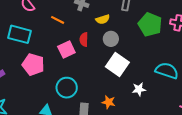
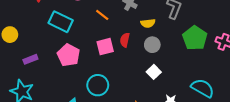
white square: (117, 65) -> (154, 72), size x0.6

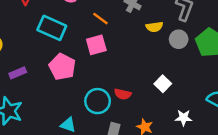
red semicircle: (125, 40) -> (123, 94), moved, turned -88
gray circle: (152, 45) -> (179, 39), moved
pink square: (105, 47) -> (96, 45), moved

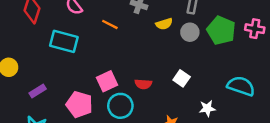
pink square: (96, 45) -> (107, 81), moved
pink pentagon: (62, 67) -> (79, 104), moved
red semicircle: (123, 94) -> (143, 84), moved

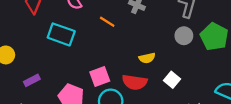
yellow semicircle: (164, 24) -> (147, 58), moved
red semicircle: (143, 84) -> (135, 82), size x1.5

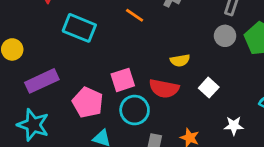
purple rectangle: (32, 80) -> (42, 81), size x1.6

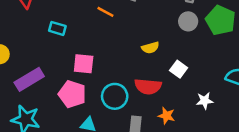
cyan rectangle: (79, 28) -> (57, 28), size x0.6
pink square: (123, 80) -> (84, 64), moved, turned 30
red semicircle: (164, 88) -> (148, 86), moved

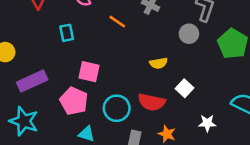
gray circle: (188, 21) -> (189, 34), moved
cyan rectangle: (57, 28) -> (67, 33), turned 56

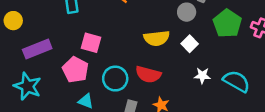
yellow semicircle: (159, 63) -> (157, 38), size x1.5
white square: (185, 88) -> (190, 44), moved
white star: (207, 123) -> (202, 76), moved

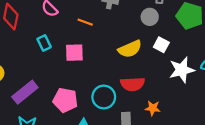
pink square: (91, 43) -> (74, 53), moved
white star: (202, 76) -> (182, 70), size x1.6

